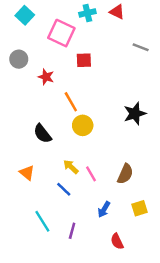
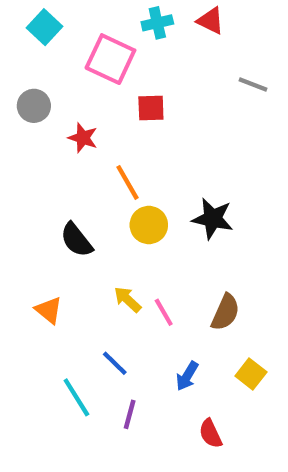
black star: (135, 114) -> (213, 219), moved, turned 30
blue line: (64, 189) -> (115, 363), moved
yellow square: (139, 208) -> (251, 374), turned -35

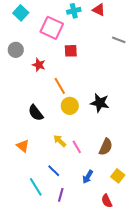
red semicircle: (210, 434) -> (107, 201), moved

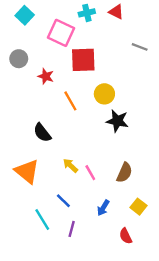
red square: (71, 51) -> (83, 60), size x1.6
yellow circle: (70, 106) -> (104, 94), moved
orange triangle: (23, 146) -> (27, 171), size x1.6

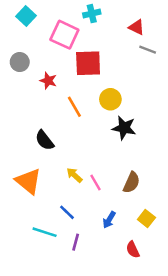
red triangle: (116, 12) -> (136, 27), moved
cyan line: (42, 220) -> (45, 232), turned -40

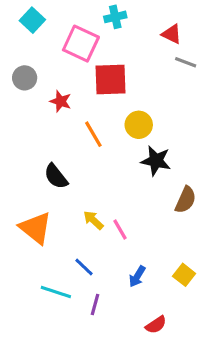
brown semicircle: (132, 183) -> (186, 200), moved
red semicircle: (133, 250) -> (156, 325), moved, turned -98

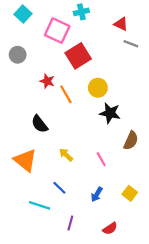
red square: (111, 79) -> (78, 56), turned -30
red star: (61, 101) -> (47, 81), moved
pink line: (120, 230) -> (101, 159), moved
purple line: (95, 305) -> (70, 223), moved

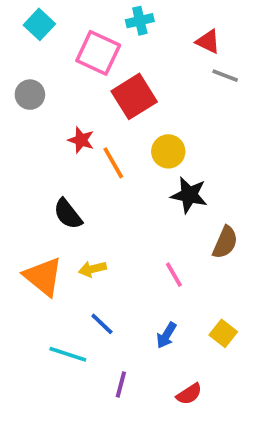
yellow arrow: (66, 155) -> (92, 269), moved, turned -56

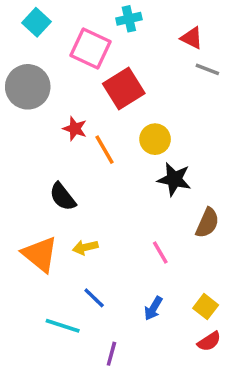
gray circle: (30, 95) -> (28, 87), size x1.6
red semicircle: (189, 394) -> (209, 341), moved

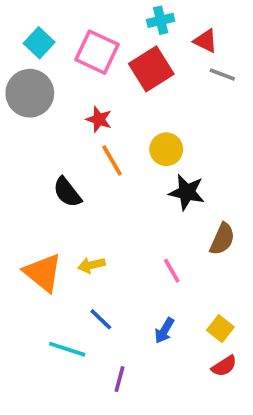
cyan cross: (129, 19) -> (161, 20), moved
cyan square: (36, 22) -> (39, 43), moved
red square: (124, 89) -> (151, 69), moved
red star: (75, 129) -> (99, 119), moved
black semicircle: (63, 197) -> (67, 192), moved

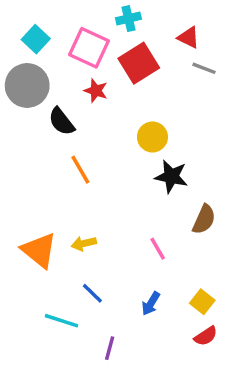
cyan cross: (161, 20) -> (128, 19), moved
red star: (99, 119) -> (96, 91), moved
orange line: (112, 160) -> (80, 170), moved
black semicircle: (67, 192) -> (61, 122), moved

